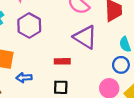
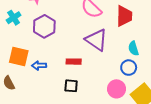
blue arrow: (24, 78) -> (39, 66), moved

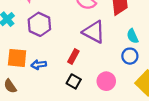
red rectangle: (74, 62) -> (73, 56), turned -56
black square: (71, 86) -> (74, 81), turned 32
pink circle: (117, 89) -> (106, 81), moved

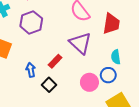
blue arrow: (39, 65) -> (31, 70), moved, turned 72
pink circle: (106, 81) -> (89, 82), moved

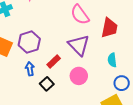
purple hexagon: (31, 22) -> (29, 42), moved
blue circle: (108, 75) -> (122, 83), moved
pink circle: (89, 82) -> (79, 76), moved

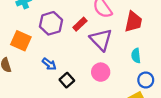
purple hexagon: (29, 42) -> (51, 23), moved
red rectangle: (54, 61) -> (80, 24), moved
blue arrow: (30, 69) -> (49, 64), turned 136

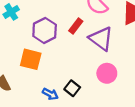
orange square: (21, 41) -> (31, 59), moved
blue arrow: (49, 64) -> (50, 94), moved

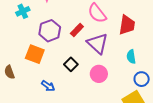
black square: (72, 88) -> (71, 64), moved

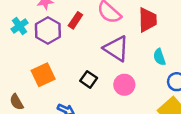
red rectangle: (77, 30) -> (75, 20), moved
purple hexagon: (50, 31) -> (48, 30), moved
orange square: (35, 54) -> (43, 75), turned -36

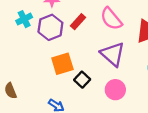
orange square: (43, 75) -> (62, 64), moved

